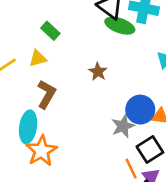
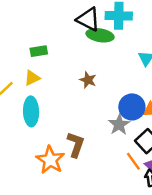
green rectangle: (50, 31) -> (39, 51), turned -42
brown L-shape: (46, 94) -> (76, 145), moved
cyan ellipse: (28, 127) -> (31, 111), moved

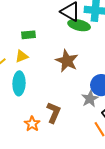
brown star: (88, 80) -> (67, 61), size x1.6
orange star: (50, 160) -> (32, 124), size x0.7

